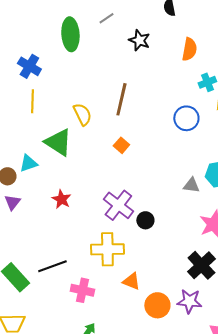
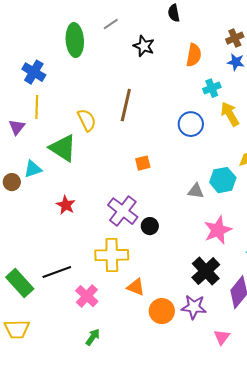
orange square: (121, 145) -> (143, 163), moved, turned 35
purple triangle: (12, 202) -> (17, 127), moved
pink cross: (82, 290) -> (87, 296), turned 30

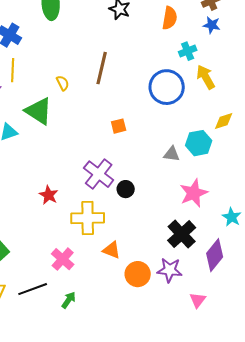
yellow semicircle: (87, 120) -> (63, 83), size x0.7
blue circle: (191, 124) -> (167, 87), size x1.4
red star: (66, 205) -> (49, 195), moved
black line: (57, 272) -> (33, 289), moved

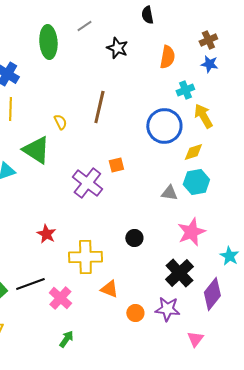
yellow diamond: (224, 121) -> (193, 152), moved
purple cross: (99, 174) -> (87, 183), moved
black circle: (126, 189) -> (134, 238), moved
orange circle: (138, 274) -> (135, 313), size x0.7
black line: (33, 289) -> (30, 284), moved

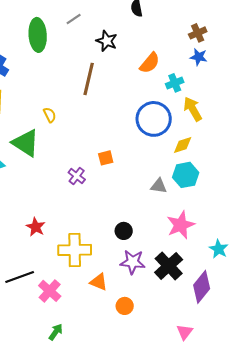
orange semicircle: (167, 57) -> (150, 63), moved, turned 30
brown line: (99, 107) -> (89, 79), moved
purple cross: (87, 183) -> (77, 176), size x0.6
purple star: (167, 309) -> (133, 262), moved

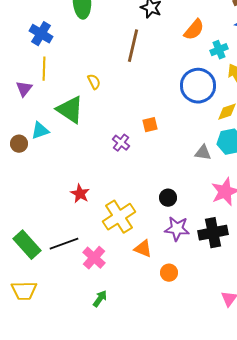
yellow cross: (75, 250) -> (119, 217), turned -32
black cross: (169, 266) -> (213, 233), turned 32

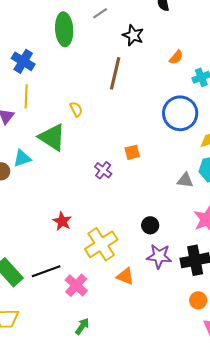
orange semicircle: (194, 30) -> (176, 57), size x0.7
orange circle: (169, 273) -> (198, 300), moved

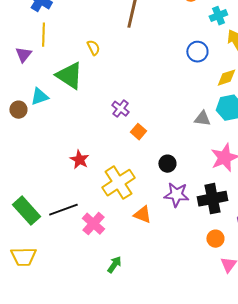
blue circle: (180, 113) -> (197, 52), size x0.6
orange square: (132, 152) -> (138, 132), moved, turned -35
green arrow: (82, 326) -> (114, 265), moved

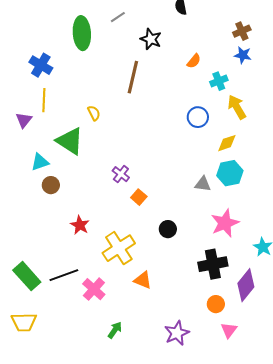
brown circle: (18, 110) -> (51, 185), moved
purple star: (176, 195) -> (177, 333), moved, turned -30

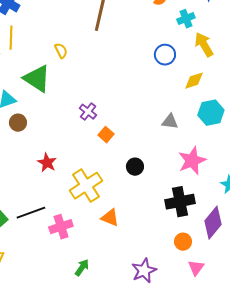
cyan hexagon: (230, 173) -> (211, 113), moved
pink cross: (94, 289) -> (61, 227), turned 30

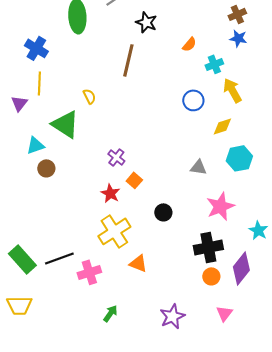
red star: (47, 163) -> (110, 193), moved
orange circle: (183, 242) -> (211, 276), moved

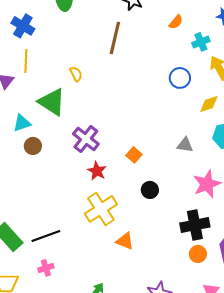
purple cross: (116, 157) -> (86, 139), moved, size x1.5
orange square: (134, 180) -> (134, 155), moved
pink cross: (89, 272) -> (46, 268), moved, size x0.7

